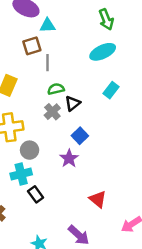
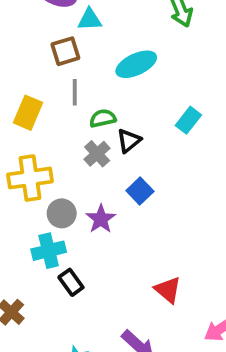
cyan ellipse: (103, 52) -> (136, 64), moved
gray line: (48, 63) -> (75, 92), moved
purple star: (69, 158) -> (101, 219), moved

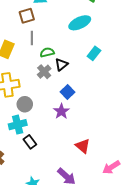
cyan ellipse: (136, 64) -> (80, 23), moved
purple star: (101, 219) -> (61, 111), moved

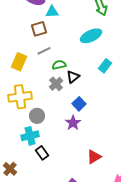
gray line: (32, 38) -> (44, 51), turned 64
red triangle: (83, 146) -> (94, 157), turned 49

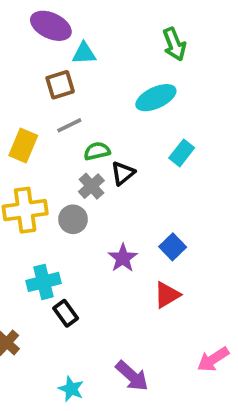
blue square: (79, 104) -> (173, 247), moved
gray circle: (37, 116) -> (73, 219), moved
red triangle: (94, 157) -> (167, 295), moved

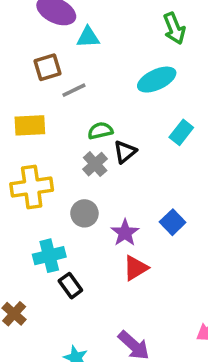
brown square: (60, 85) -> (47, 67), moved
gray line: (69, 125) -> (74, 90), moved
yellow rectangle: (23, 146) -> (30, 125), turned 64
gray circle: (73, 219) -> (84, 213), moved
red triangle: (167, 295) -> (136, 268), moved

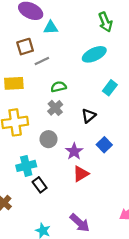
black triangle: (125, 152) -> (89, 116), moved

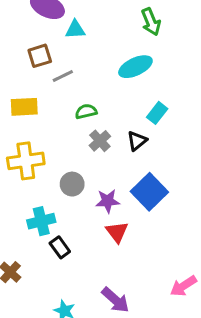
gray cross: (55, 108) -> (100, 141), moved
black triangle: (89, 116) -> (137, 141), moved
blue square: (104, 145) -> (149, 192), size x1.6
purple star: (74, 151) -> (108, 201), turned 30
red triangle: (81, 174) -> (117, 232), turned -36

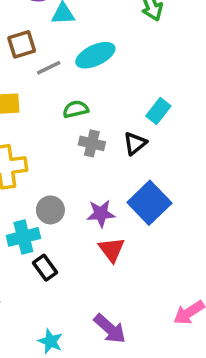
cyan ellipse: (135, 67) -> (95, 55), moved
gray cross: (100, 141) -> (92, 143), turned -35
gray circle: (72, 184) -> (50, 210), moved

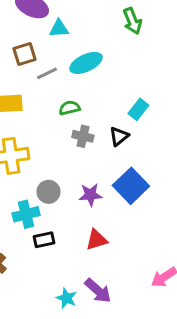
red triangle: (112, 250) -> (96, 240), moved, turned 50
black rectangle: (45, 268) -> (44, 240), turned -66
cyan star: (50, 341) -> (66, 298), moved

